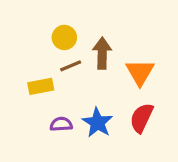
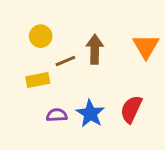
yellow circle: (64, 37) -> (41, 36), moved
orange triangle: (140, 72) -> (146, 46), moved

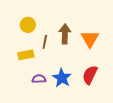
orange triangle: (146, 46) -> (90, 39), moved
brown line: (65, 61) -> (45, 42), turned -56

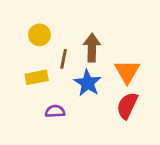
orange triangle: (90, 39) -> (127, 72), moved
blue star: (62, 78) -> (88, 83), moved

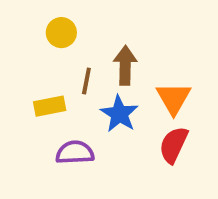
yellow circle: (39, 35) -> (61, 33), moved
purple semicircle: (55, 111) -> (75, 152), size x1.4

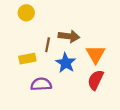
yellow circle: (61, 33) -> (26, 13), moved
brown arrow: (125, 65) -> (69, 36), turned 96

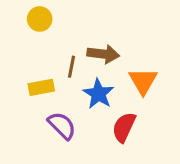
red semicircle: (96, 80) -> (124, 127), moved
purple semicircle: (41, 84) -> (62, 126), turned 48

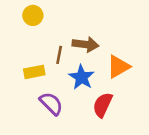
orange triangle: (143, 81) -> (118, 67), turned 30

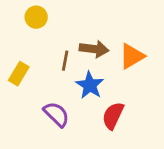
orange triangle: (118, 67) -> (132, 56), moved
yellow rectangle: (34, 72) -> (19, 74), moved, turned -48

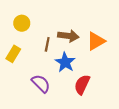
yellow circle: (36, 17) -> (22, 23), moved

